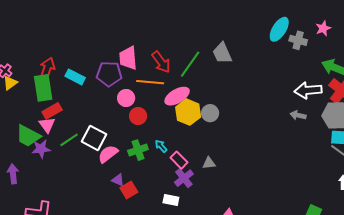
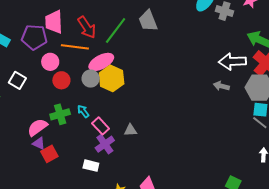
gray circle: (210, 113) -> (91, 79), moved
white square: (94, 138) -> (17, 80), moved, size x0.7
pink semicircle: (108, 154) -> (37, 127), moved

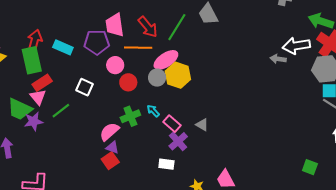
gray arrow: (221, 86) -> (278, 59), moved
gray triangle: (130, 130) -> (202, 125), turned 40
red square: (49, 154) -> (110, 161), moved

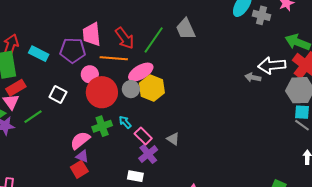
red circle: (128, 82) -> (102, 92), size x1.8

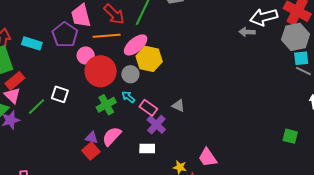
purple pentagon: (73, 50) -> (65, 35), turned -30
gray circle: (131, 89) -> (130, 74), moved
white square: (58, 94) -> (60, 94), moved
pink semicircle: (80, 140) -> (112, 136), moved

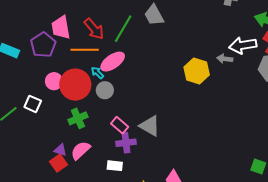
pink circle: (86, 56) -> (54, 81), moved
yellow hexagon: (149, 59) -> (197, 71), moved
cyan arrow: (128, 97) -> (97, 73), moved
gray triangle: (178, 106) -> (150, 126), size x1.6
purple cross: (156, 125) -> (126, 143), turned 36

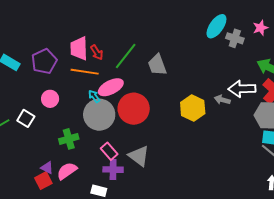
gray trapezoid: (154, 15) -> (157, 65), moved
pink trapezoid: (61, 27) -> (79, 48), moved
red arrow: (94, 29) -> (97, 52), size x0.7
red circle: (75, 85) -> (134, 109), moved
gray circle: (105, 90) -> (99, 115), size x1.8

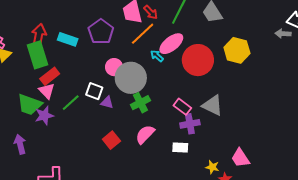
orange line: (85, 72) -> (143, 34), turned -40
yellow hexagon: (193, 108) -> (237, 50), moved
gray circle: (99, 115) -> (131, 78), moved
purple triangle: (47, 168) -> (107, 102), moved
red square: (43, 181) -> (111, 140), moved

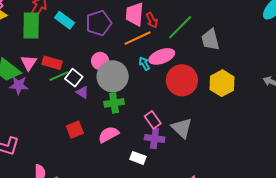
red rectangle: (50, 76) -> (52, 63), moved, turned 36
green line: (71, 103) -> (59, 76), moved

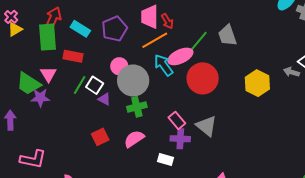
green line: (180, 27) -> (196, 44), moved
red rectangle: (52, 63) -> (73, 56), moved
cyan arrow: (144, 64) -> (164, 65), size x1.6
green line: (59, 76) -> (80, 85), turned -30
yellow hexagon: (222, 83) -> (257, 83), moved

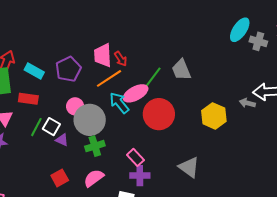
gray triangle: (207, 126) -> (189, 167), moved

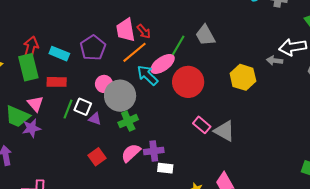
pink rectangle: (135, 157) -> (202, 125), moved
purple cross: (140, 176) -> (154, 151), moved

